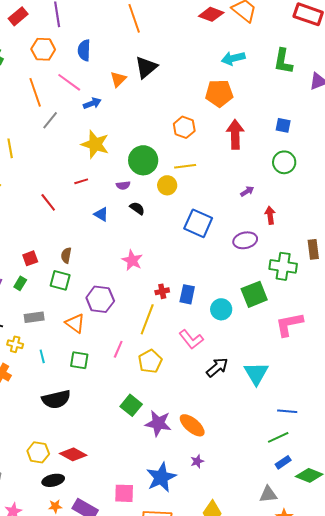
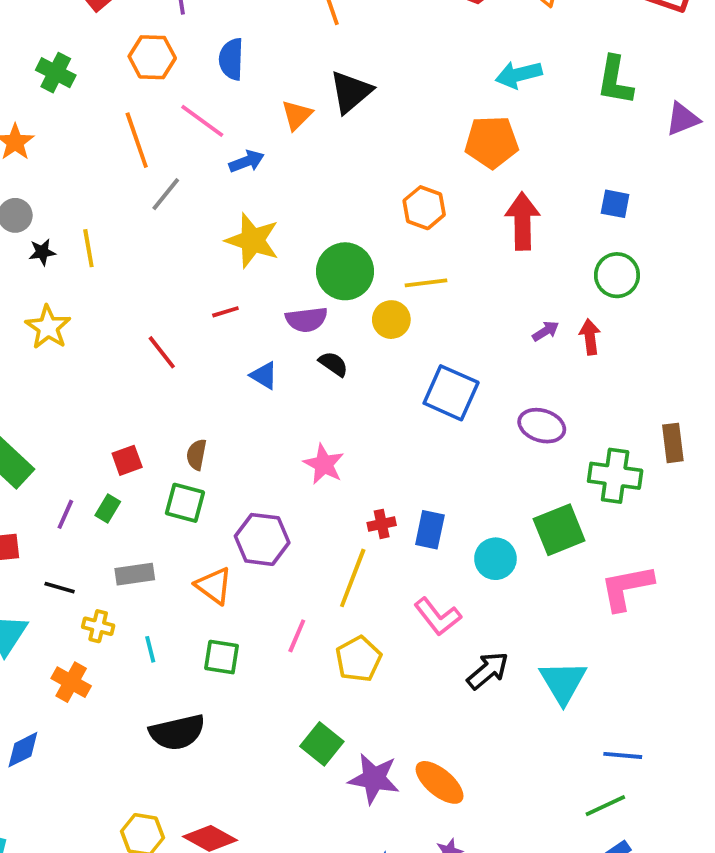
purple semicircle: (123, 185) -> (306, 320), size x1.5
red arrow: (270, 215) -> (590, 337), moved
purple ellipse: (245, 240) -> (542, 426), turned 30

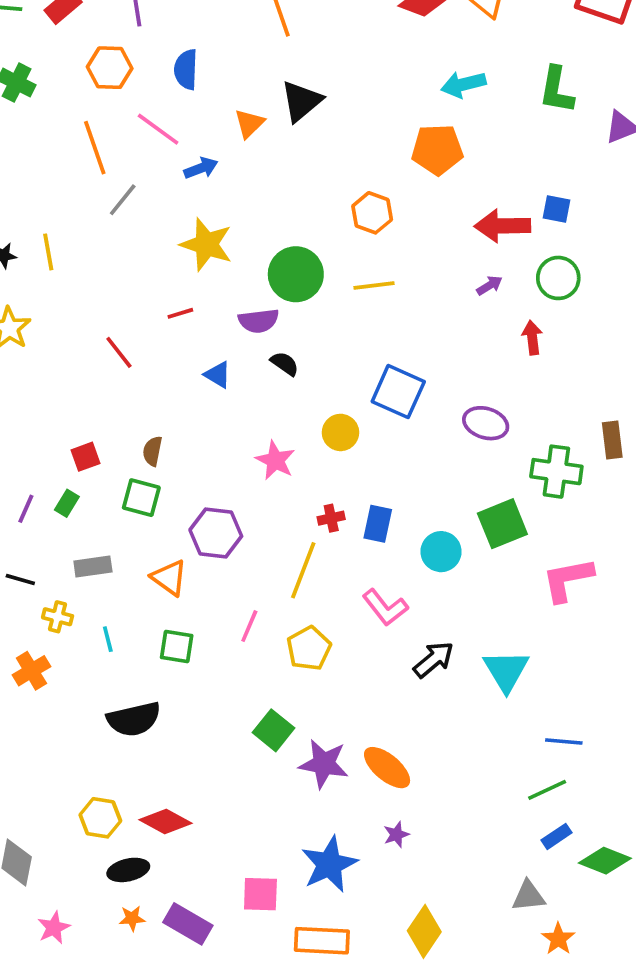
red arrow: (522, 221) -> (502, 226), moved, turned -90
yellow circle: (391, 320) -> (340, 432), moved
purple arrow: (546, 331) -> (489, 285), moved
orange cross: (71, 682) -> (31, 671), turned 30

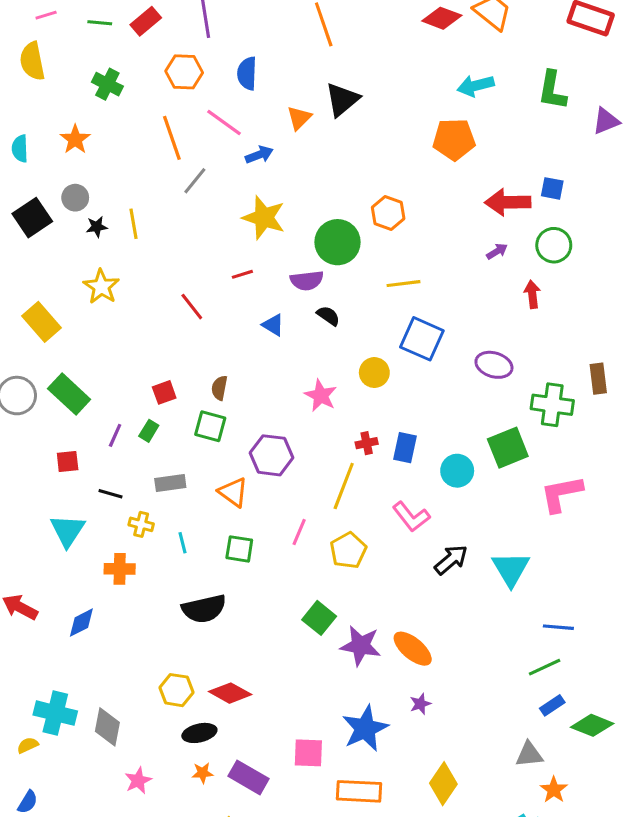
orange hexagon: (372, 213) -> (388, 213), moved
yellow line: (374, 285) -> (403, 284), moved
orange cross: (31, 671) -> (120, 569), turned 32

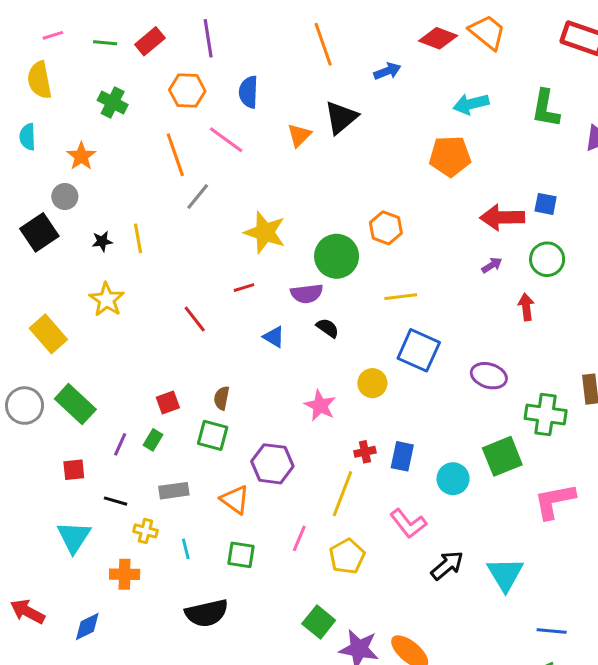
cyan semicircle: (20, 149) -> (28, 137), moved
blue arrow: (259, 155) -> (387, 71), moved
gray circle: (75, 198) -> (65, 197), moved

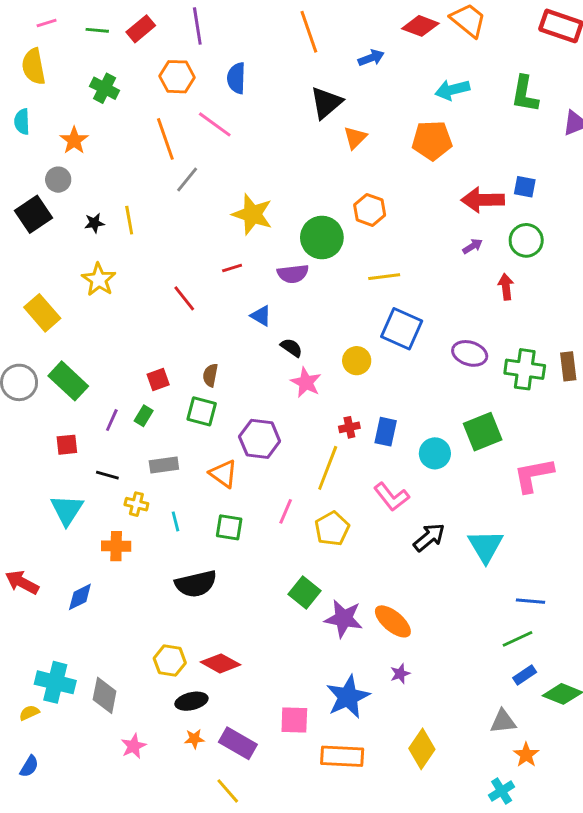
orange triangle: (299, 135) -> (355, 138), moved
black semicircle: (328, 328) -> (291, 348), moved
green cross: (546, 414) -> (525, 369), moved

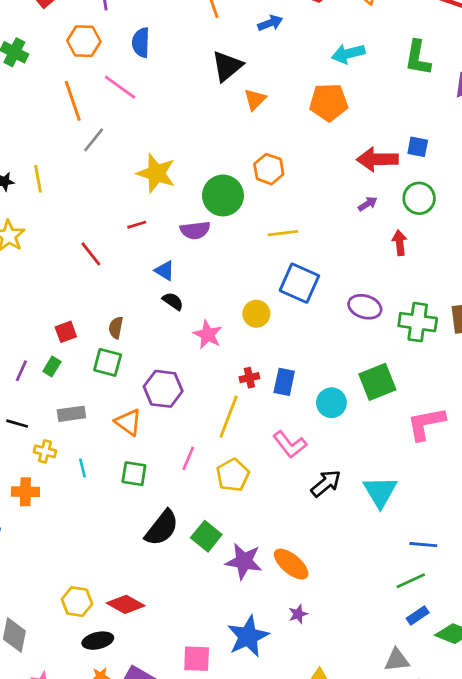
black semicircle: (291, 348) -> (173, 301), moved
black semicircle: (196, 584) -> (162, 528), moved, turned -39

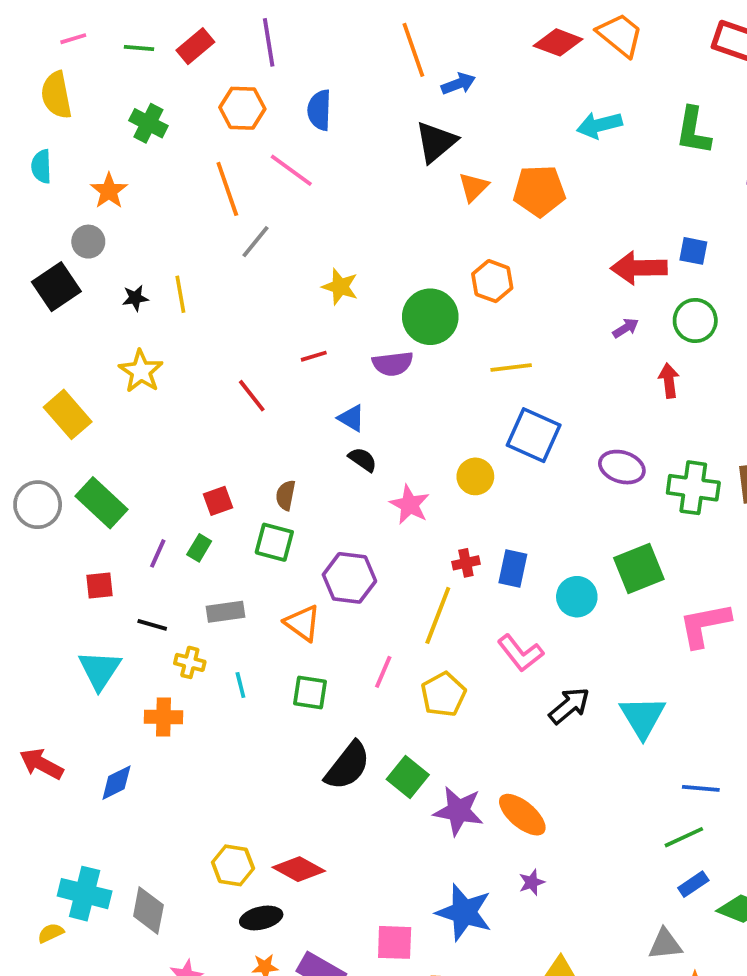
blue arrow: (270, 23) -> (458, 84), moved
orange pentagon: (329, 102) -> (539, 191), moved
yellow star: (156, 173) -> (340, 287), size x0.7
blue star: (248, 636) -> (464, 912), turned -30

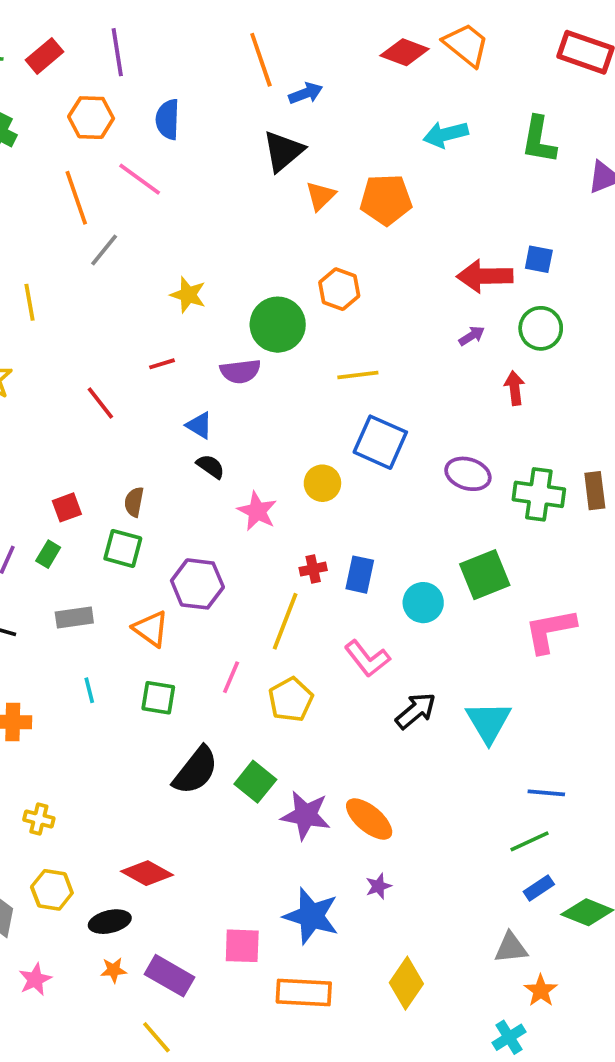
yellow cross: (190, 662) -> (39, 819), moved
yellow hexagon: (233, 865) -> (52, 890), moved

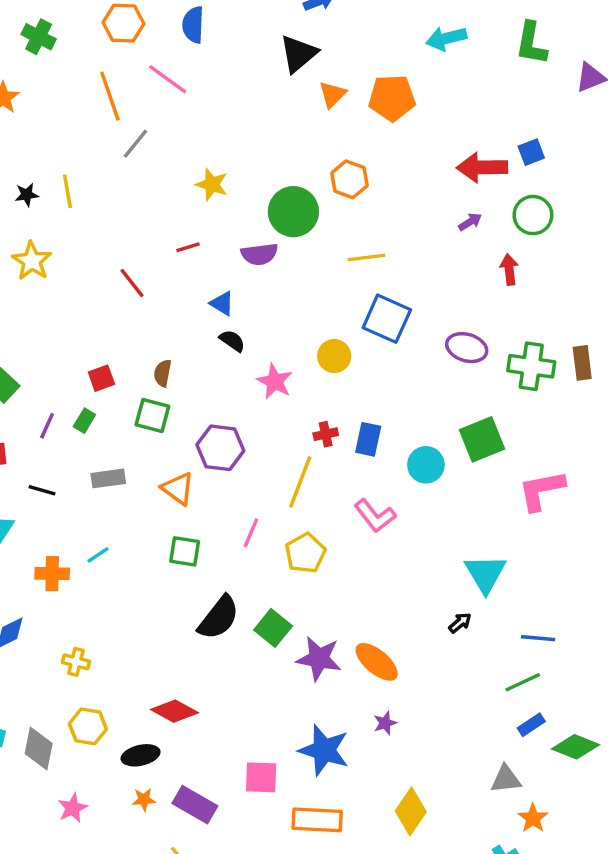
blue square: (539, 259) -> (531, 152), turned -32
cyan line: (89, 690) -> (98, 555), moved, turned 70
black arrow: (416, 711) -> (460, 623), moved, size x0.6

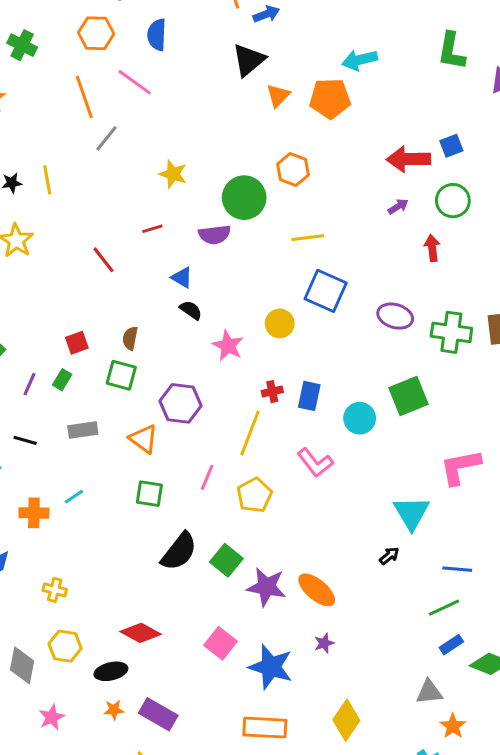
cyan arrow: (446, 38) -> (360, 60), moved
pink L-shape: (541, 490) -> (460, 467), moved
pink square: (261, 777) -> (220, 643), moved, turned 36

